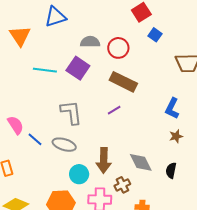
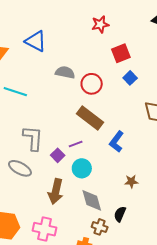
blue triangle: (55, 17) -> (36, 41), turned 35
purple square: (78, 68) -> (58, 155), moved, size x0.6
blue L-shape: (172, 108) -> (117, 142), moved
cyan circle: (79, 174) -> (82, 168), moved
brown cross: (122, 185) -> (100, 227), moved, turned 35

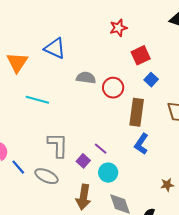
brown rectangle: (90, 118) -> (137, 112), moved, turned 64
purple line: (76, 144) -> (101, 149), turned 64
brown star: (131, 182) -> (167, 185), moved

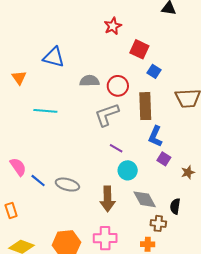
red square: (141, 55) -> (139, 49), turned -30
orange triangle: (17, 62) -> (19, 78), size x0.7
gray L-shape: (58, 145) -> (107, 115), moved, turned -100
purple square: (83, 161) -> (164, 159), moved

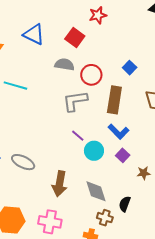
red square: (139, 49) -> (75, 38), moved
blue L-shape: (155, 136) -> (119, 132), turned -80
cyan circle: (128, 170) -> (94, 151), moved

